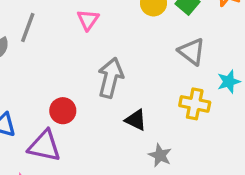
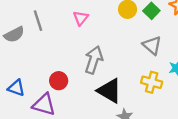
gray line: (28, 27) -> (38, 21), turned -42
black triangle: (136, 120) -> (109, 91), size x1.6

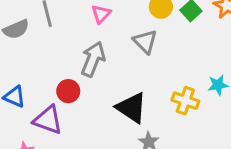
gray triangle: (152, 45) -> (145, 42), moved
gray arrow: (94, 60) -> (93, 59), moved

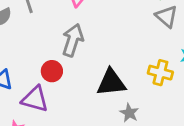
gray triangle: (145, 42) -> (167, 16), moved
black triangle: (132, 108) -> (111, 83), turned -36

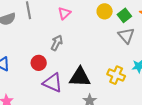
gray arrow: (73, 40) -> (57, 43), size x0.7
purple triangle: (35, 99) -> (53, 83), moved

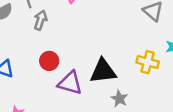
gray arrow: (57, 43) -> (40, 20), moved

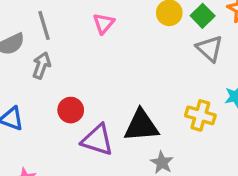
gray arrow: (40, 20) -> (41, 65), moved

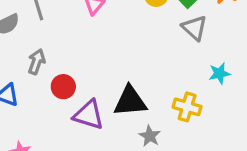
gray arrow: (41, 65) -> (37, 62), moved
yellow cross: (200, 115) -> (187, 107), moved

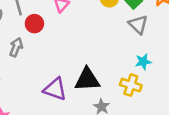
cyan star: (219, 73) -> (143, 62), moved
red circle: (63, 87) -> (34, 24), moved

